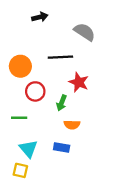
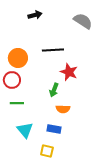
gray semicircle: (84, 32) -> (83, 21), moved
red circle: (35, 91) -> (12, 80), moved
yellow square: (20, 170) -> (47, 151), moved

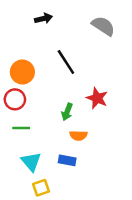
black line: (53, 50) -> (66, 62), turned 60
red star: (69, 72) -> (97, 98), moved
yellow square: (47, 151) -> (41, 188), moved, turned -32

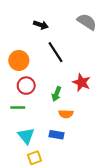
black arrow: (44, 18) -> (41, 25), moved, turned 32
red circle: (15, 99) -> (26, 86), moved

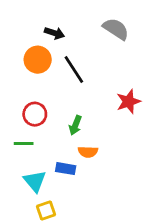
orange circle: (19, 60) -> (38, 60), moved
red star: (82, 82) -> (128, 102), moved, turned 30
blue rectangle: (56, 135) -> (66, 169), moved

